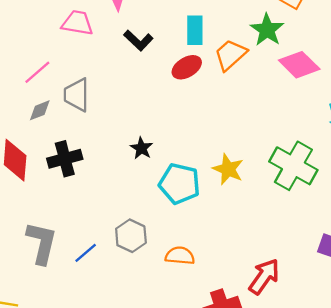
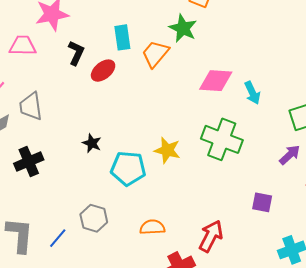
black L-shape: (138, 40) -> (76, 53), turned -100
pink diamond: (299, 65) -> (216, 81), moved, turned -32
red ellipse: (187, 67) -> (103, 71), moved
orange semicircle: (180, 256) -> (152, 227), moved

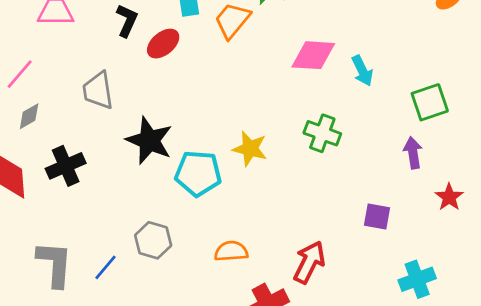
gray trapezoid: (31, 106) -> (98, 90), moved
green cross: (222, 139) -> (322, 133), size x0.7
black star: (92, 143) -> (149, 140), size x1.8
purple arrow: (290, 155) -> (413, 153), turned -55

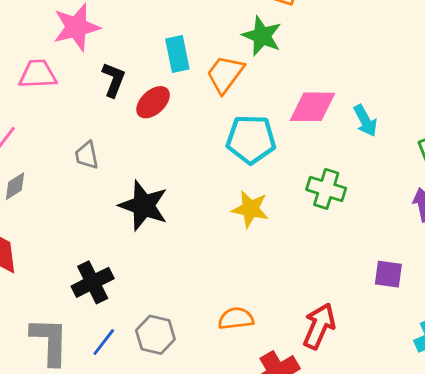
gray trapezoid: (98, 90) -> (87, 155), size x0.7
black cross: (66, 166) -> (93, 282), moved
cyan pentagon: (198, 173) -> (251, 139), moved
gray hexagon: (153, 240) -> (155, 335), moved

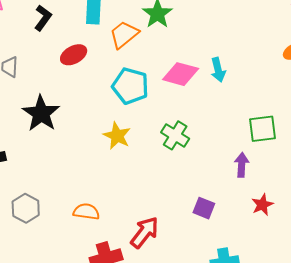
red ellipse: (153, 102) -> (74, 55), moved
cyan arrow: (365, 121) -> (218, 70), moved

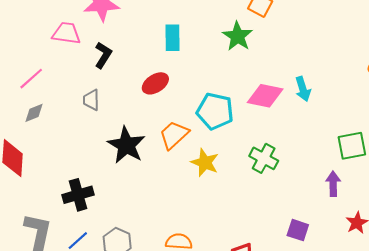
black L-shape: (43, 18) -> (103, 55), moved
orange trapezoid: (124, 34) -> (174, 135), moved

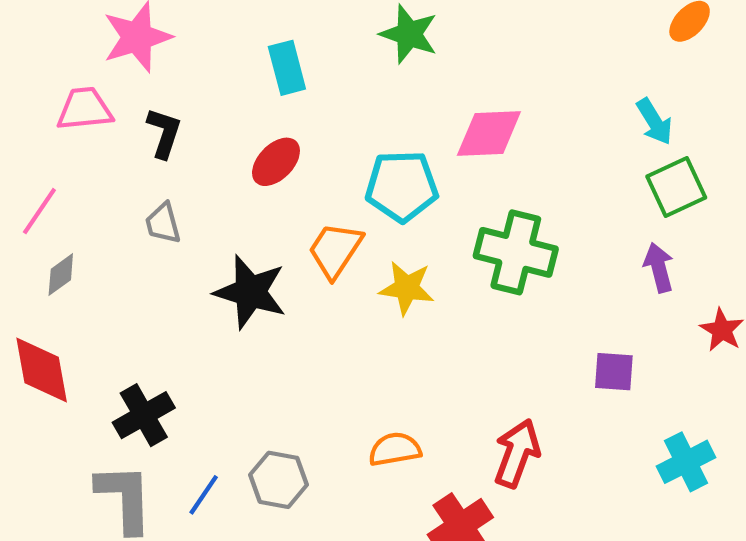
cyan arrow: (303, 89) -> (655, 122), moved
green cross: (264, 158) -> (516, 252), size x1.4
black cross: (78, 195) -> (144, 415), moved

